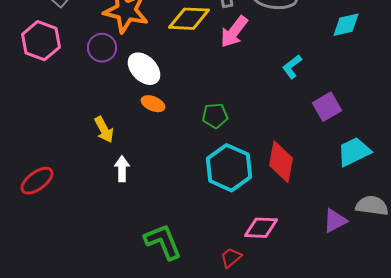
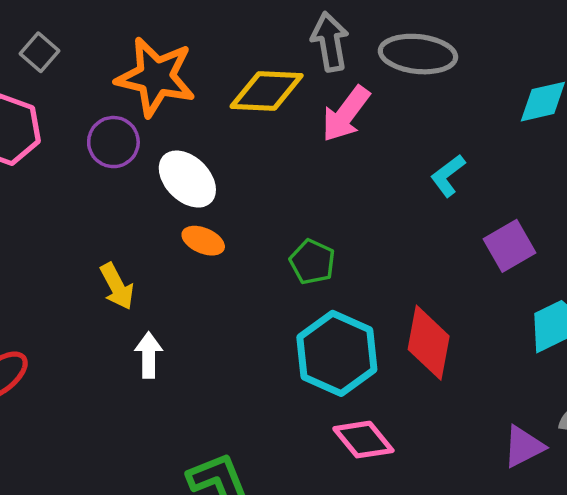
green pentagon: (215, 116) -> (312, 262), turned 30
pink diamond: (261, 228) -> (363, 440), moved, turned 48

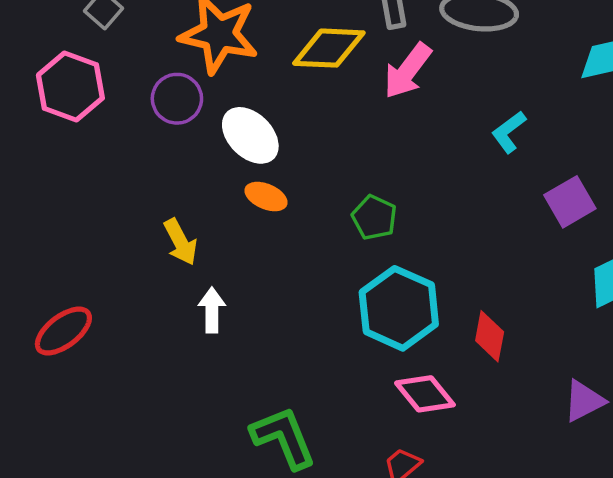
red diamond: (429, 343) -> (490, 336), moved, size x0.7

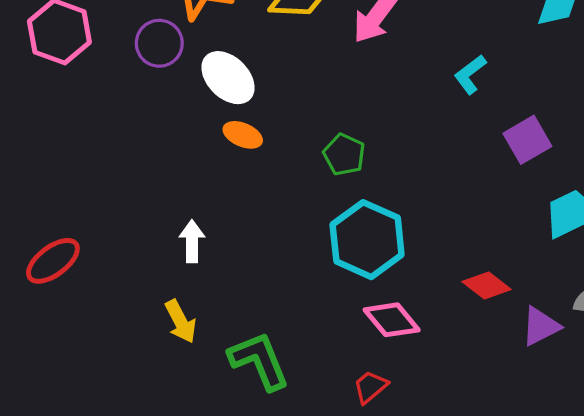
yellow arrow: (180, 242) -> (181, 321), moved
red diamond: (490, 336) -> (487, 285), moved, turned -63

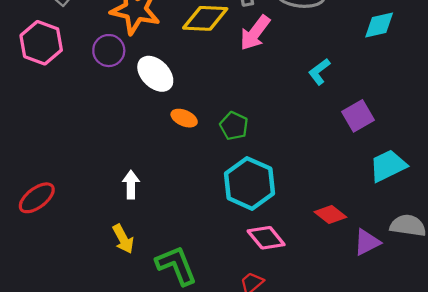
orange ellipse: (243, 135) -> (184, 118), moved

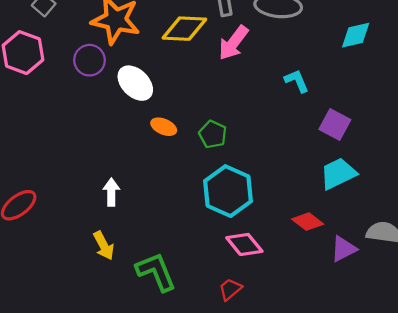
cyan L-shape: (319, 72) -> (297, 81), turned 104
purple square: (358, 116) -> (335, 125), turned -32
cyan trapezoid: (388, 166) -> (338, 174), moved

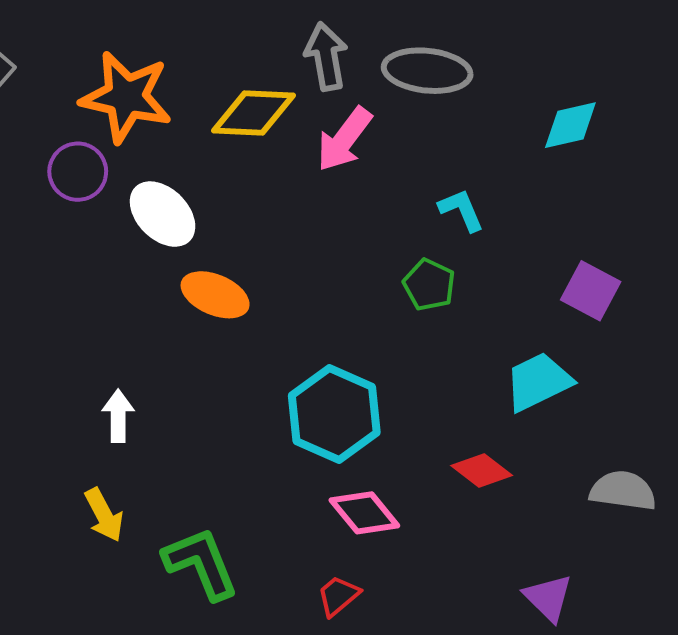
purple square: (335, 125) -> (591, 291), moved
orange ellipse: (164, 127) -> (215, 295), size x1.4
green pentagon: (213, 134) -> (429, 285), moved
purple triangle: (344, 249) -> (548, 598), moved, turned -48

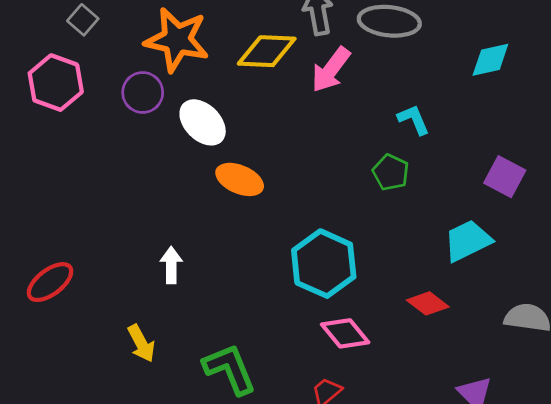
yellow arrow: (104, 515) -> (141, 343), moved

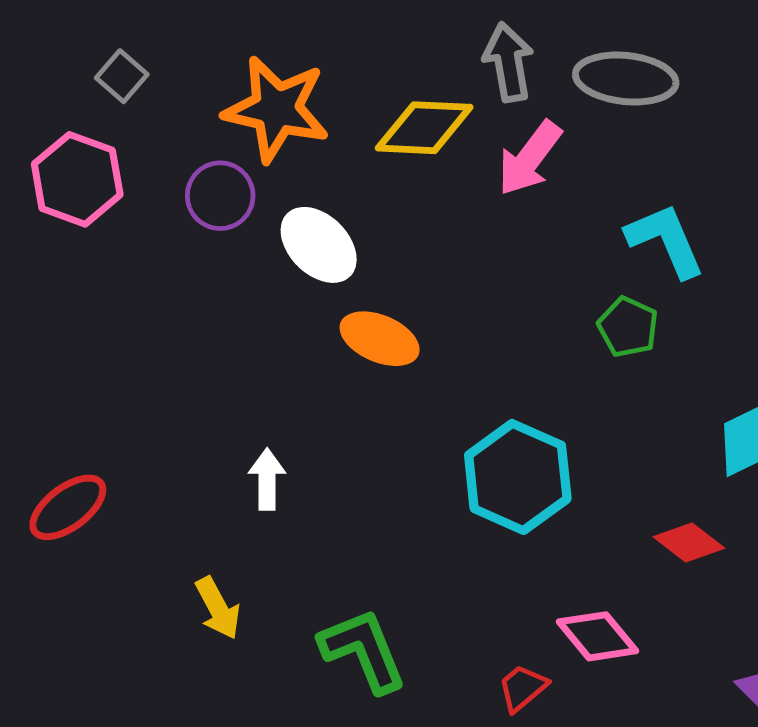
cyan L-shape: (414, 120) -> (665, 240), size x1.5
pink diamond: (345, 333) -> (598, 636), moved

